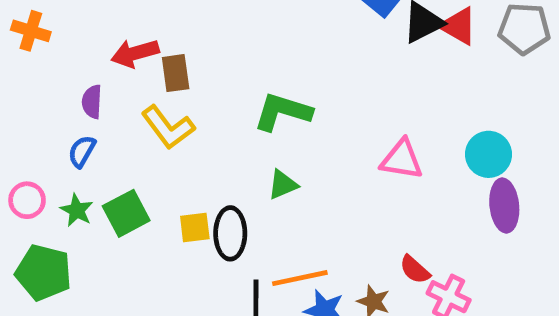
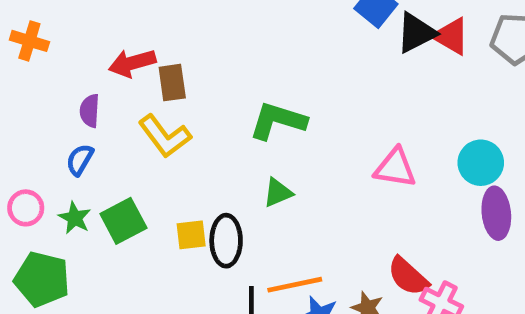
red semicircle: (415, 270) -> (408, 276), size x1.4

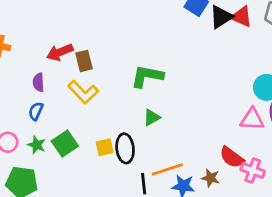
pink triangle: (395, 168) -> (252, 119), moved

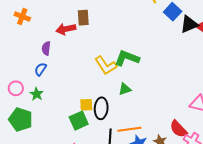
brown rectangle: (84, 61) -> (83, 18), moved
yellow L-shape: (83, 92) -> (106, 65), moved
green square: (65, 144) -> (79, 121), moved

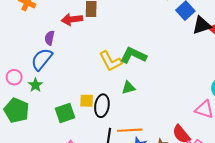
blue semicircle: (40, 69) -> (42, 59), size x1.6
green square: (79, 121) -> (65, 113), moved

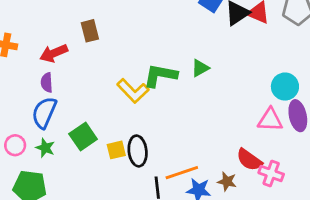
red arrow: (72, 19) -> (54, 53), moved
green triangle: (128, 88) -> (200, 68), moved
green square: (65, 113) -> (83, 136), moved

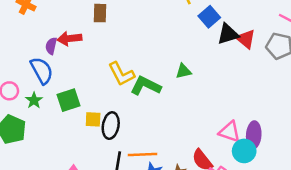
red arrow: (54, 53) -> (69, 39), moved
green L-shape: (160, 75) -> (146, 86), moved
cyan circle: (285, 87) -> (244, 151), moved
blue semicircle: (44, 113) -> (42, 71), turned 112

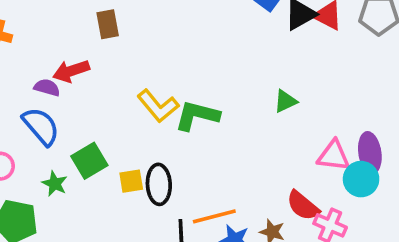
purple semicircle: (51, 46) -> (47, 87), turned 105
green triangle: (183, 71) -> (285, 101), moved
green star: (34, 100) -> (55, 184), moved

